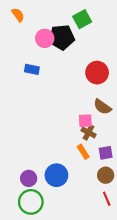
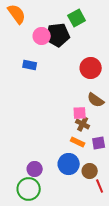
orange semicircle: (18, 15) -> (17, 14), size x1.5
orange rectangle: (83, 152) -> (78, 142), turned -32
blue circle: (56, 175) -> (69, 164), moved
brown circle: (106, 175) -> (90, 171), moved
purple circle: (29, 178) -> (35, 169), moved

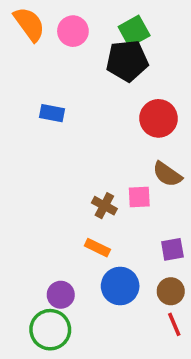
black pentagon: (58, 35) -> (127, 61), moved
pink circle: (42, 36) -> (73, 31), moved
brown cross: (83, 124) -> (104, 206), moved
orange rectangle: (78, 142) -> (97, 248), moved
brown circle: (90, 171) -> (171, 291), moved

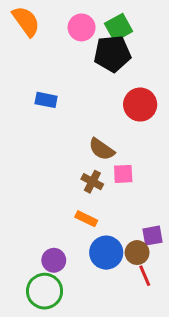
pink circle: (73, 31) -> (82, 27), moved
brown semicircle: (167, 174) -> (102, 149), moved
purple square: (172, 249) -> (152, 236), moved
brown circle: (171, 291) -> (137, 253), moved
red line: (174, 324) -> (145, 276), moved

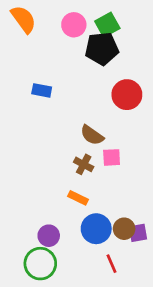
purple square: (152, 236) -> (138, 233), moved
red line: (145, 276) -> (112, 264), moved

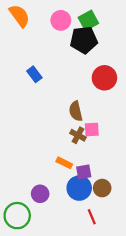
blue rectangle: (42, 90) -> (34, 74), turned 42
brown semicircle: (92, 135) -> (76, 111), turned 42
brown cross: (84, 164) -> (78, 135), moved
purple square: (138, 233) -> (84, 172), moved
green circle: (40, 264) -> (17, 216), moved

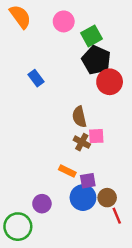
green square: (88, 20) -> (91, 36), moved
black pentagon: (84, 40) -> (96, 60), moved, turned 30
red line: (92, 217) -> (117, 216), moved

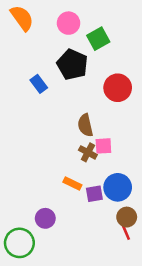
black pentagon: (96, 60) -> (72, 64), moved
blue circle: (83, 198) -> (118, 187), moved
brown circle: (107, 198) -> (127, 217), moved

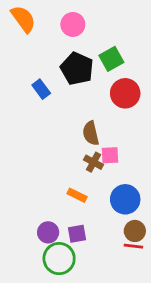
green square: (98, 39) -> (111, 59), moved
purple square: (94, 194) -> (77, 234), moved
red line: (125, 231) -> (133, 246), turned -60
green circle: (19, 243) -> (59, 259), moved

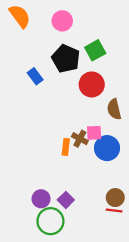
red circle: (125, 93) -> (92, 84), moved
brown semicircle: (91, 133) -> (114, 109), moved
orange rectangle: (77, 195) -> (66, 147), moved, turned 70
blue circle: (125, 199) -> (107, 148), moved
purple square: (77, 234) -> (66, 200), turned -35

